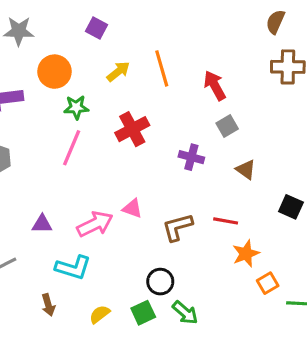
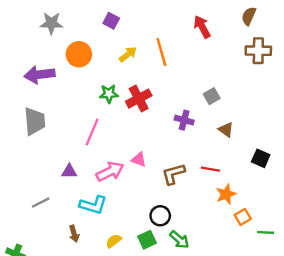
red arrow: (215, 86) -> (202, 27), moved
green star: (76, 107) -> (109, 94), moved
pink line: (72, 148) -> (92, 132), moved

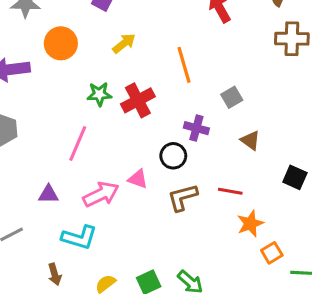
orange line: (161, 52) -> (184, 65), moved
black circle: (160, 216) -> (173, 156), moved

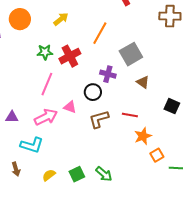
orange line: (184, 65) -> (100, 33), turned 45
gray square: (232, 97) -> (131, 54), size x1.6
pink line: (78, 143) -> (47, 84), moved

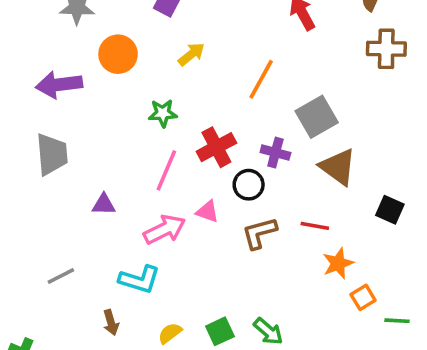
red cross: (70, 56) -> (216, 147), moved
brown triangle: (143, 82) -> (338, 167), size x1.6
purple triangle: (12, 117) -> (104, 204), moved

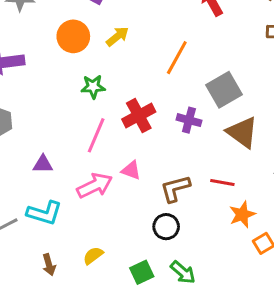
orange circle: (118, 54) -> (73, 36), moved
black circle: (249, 185) -> (166, 227), moved
cyan L-shape: (140, 280) -> (44, 213), moved
yellow semicircle: (170, 333) -> (93, 256), moved

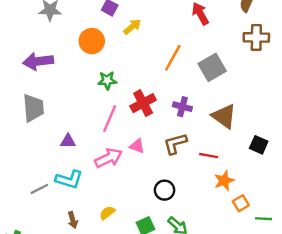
yellow arrow: (117, 36) -> (132, 27), moved
gray square: (224, 90) -> (212, 67), moved
brown L-shape: (175, 189) -> (175, 144), moved

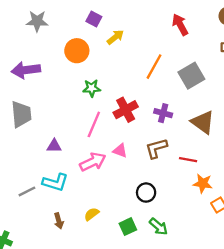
orange star: (224, 181) -> (203, 183), turned 30

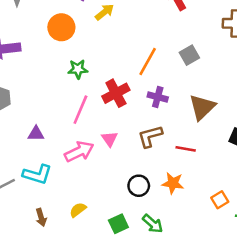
orange line: (154, 67) -> (148, 62), moved
gray square: (191, 76) -> (189, 55), size x0.7
brown triangle: (203, 122) -> (202, 107), turned 40
pink triangle: (120, 151) -> (110, 139), turned 35
orange star: (203, 183) -> (173, 183), moved

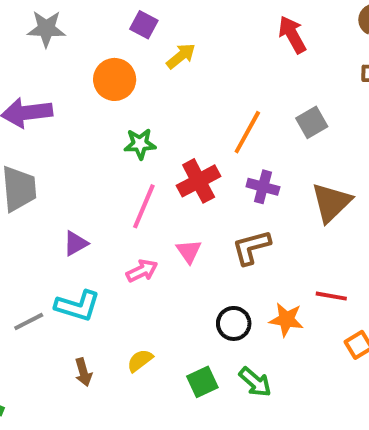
purple triangle: (36, 134) -> (76, 243), turned -30
red line: (186, 149) -> (331, 296), moved
pink arrow: (79, 151) -> (142, 271), size x0.7

